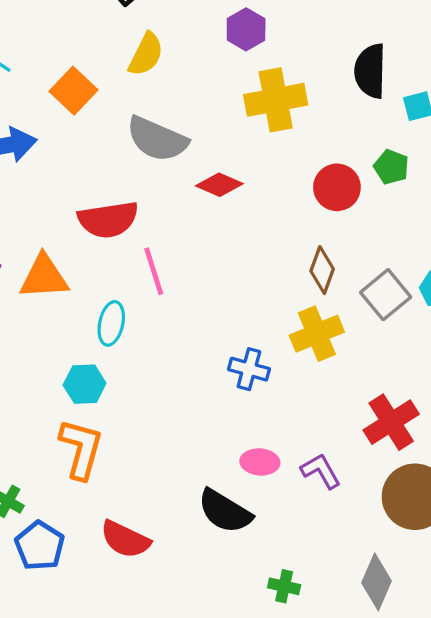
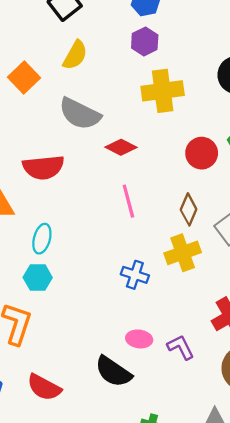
pink line: (154, 271) -> (128, 201), moved
cyan hexagon: (85, 384) -> (38, 277), moved

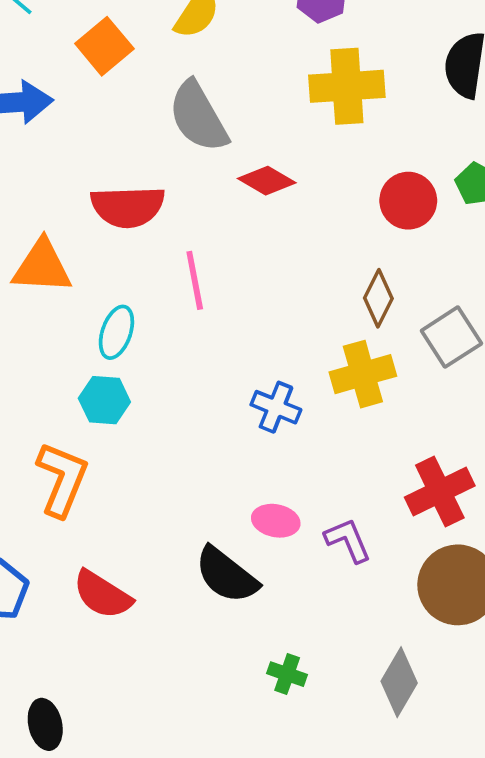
gray semicircle: (80, 114) -> (198, 117), turned 30
pink line: (128, 201) -> (195, 280), moved

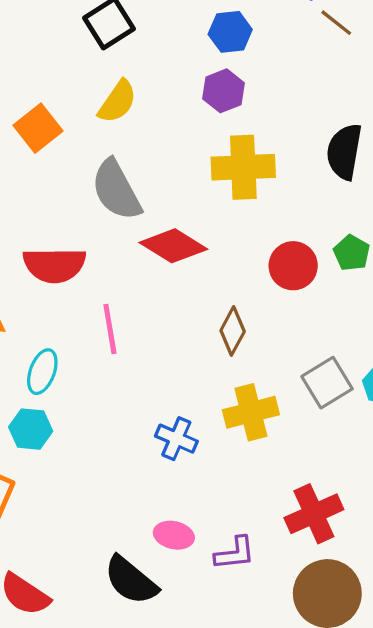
red diamond: (267, 181) -> (173, 246), size x1.4
brown diamond: (378, 298) -> (233, 331), moved
purple L-shape: (348, 540) -> (235, 553), turned 105

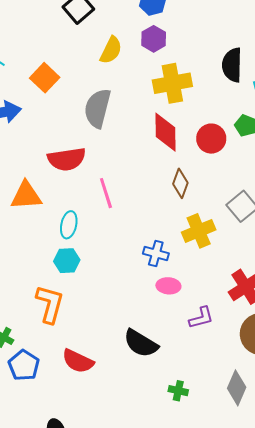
yellow semicircle: (117, 102) -> (111, 50), moved
gray semicircle: (116, 190) -> (98, 108), turned 51
red diamond: (173, 246) -> (166, 132), moved, turned 66
pink ellipse: (174, 535) -> (168, 286), moved

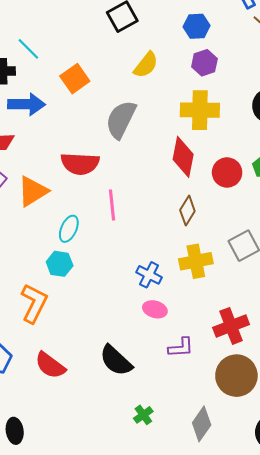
purple hexagon: (154, 39) -> (204, 63), moved
orange triangle: (26, 196) -> (33, 191), turned -40
green cross: (178, 391) -> (143, 415), turned 30

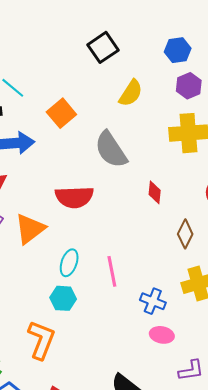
gray semicircle: (121, 120) -> (111, 150), turned -54
red diamond: (183, 157) -> (155, 192), moved, size x0.6
pink line: (112, 205) -> (112, 271), moved

